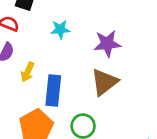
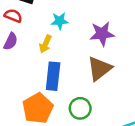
yellow arrow: (28, 72) -> (45, 44), moved

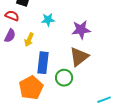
yellow arrow: (45, 44) -> (29, 40), moved
green circle: (80, 108) -> (64, 78), moved

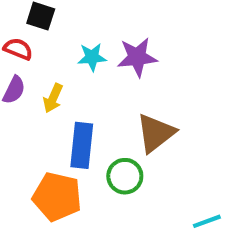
purple star: (81, 30) -> (137, 57), moved
orange pentagon: (31, 88) -> (57, 197), turned -30

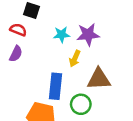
yellow arrow: (53, 98) -> (75, 59), moved
brown triangle: (156, 133) -> (99, 79), turned 35

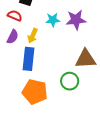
yellow arrow: (75, 59) -> (33, 36), moved
blue rectangle: (56, 86) -> (28, 59), moved

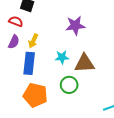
cyan star: (53, 20) -> (62, 57), moved

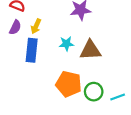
green circle: (69, 85) -> (94, 92), moved
orange pentagon: (35, 95) -> (69, 84), moved

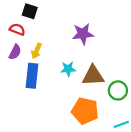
orange pentagon: (69, 84) -> (85, 111), moved
green circle: (94, 92) -> (118, 90), moved

